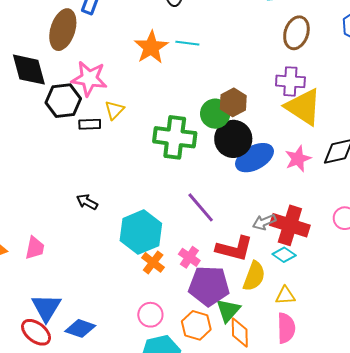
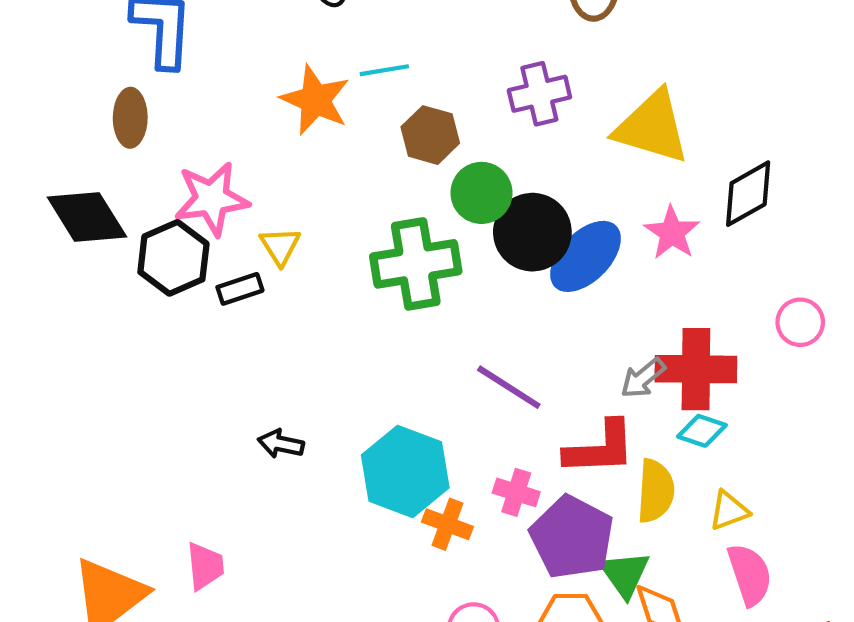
brown ellipse: (63, 30) -> (130, 118), size x0.7
purple cross: (290, 81) -> (539, 94), moved
brown hexagon: (233, 102) -> (430, 135), moved
purple pentagon: (209, 286) -> (572, 537), turned -30

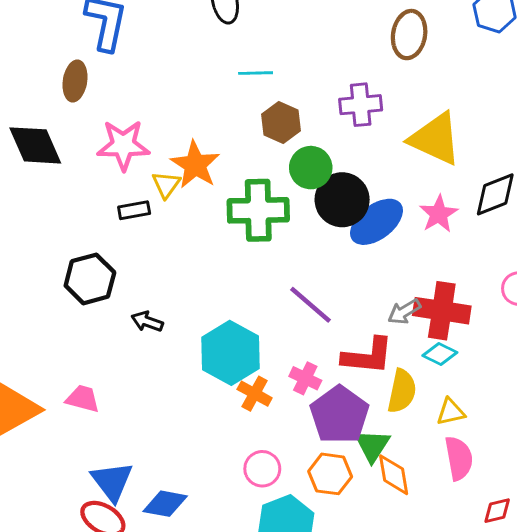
orange star: (315, 100) -> (195, 165), moved
black hexagon: (173, 258) -> (90, 279), moved
pink trapezoid: (205, 566) -> (83, 399), turned -78

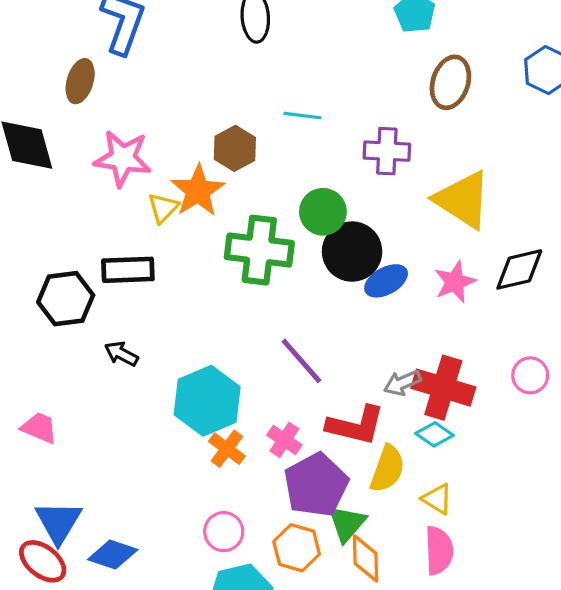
cyan line: (256, 73) -> (303, 116), moved
brown hexagon: (281, 122) -> (235, 148), moved
black rectangle: (134, 210) -> (128, 270), moved, size x1.5
blue ellipse: (376, 222) -> (386, 281), size x0.7
yellow triangle: (451, 412) -> (437, 499), turned 36

